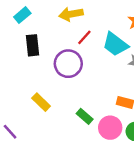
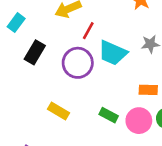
cyan trapezoid: (115, 44) -> (113, 53), moved
black rectangle: (32, 45) -> (35, 52), turned 50

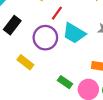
yellow rectangle: (58, 111) -> (25, 62), moved

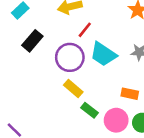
yellow rectangle: (25, 62) -> (73, 88), moved

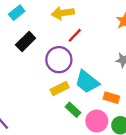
cyan trapezoid: (103, 54) -> (87, 82), moved
yellow rectangle: (73, 88) -> (60, 89), turned -72

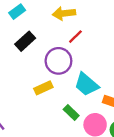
yellow rectangle: (60, 89) -> (43, 88), moved

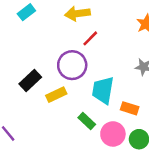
black rectangle: (25, 41) -> (30, 81), moved
cyan trapezoid: (86, 84) -> (103, 90), turned 60

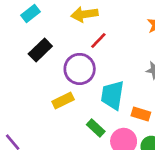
black rectangle: (30, 81) -> (40, 50), moved

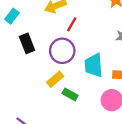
black rectangle: (40, 50) -> (27, 43), turned -54
green rectangle: (96, 128) -> (70, 94), moved

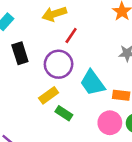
cyan trapezoid: (94, 65) -> (92, 83), turned -35

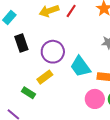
red line: (71, 35) -> (71, 11), moved
green rectangle: (64, 113) -> (28, 93), moved

